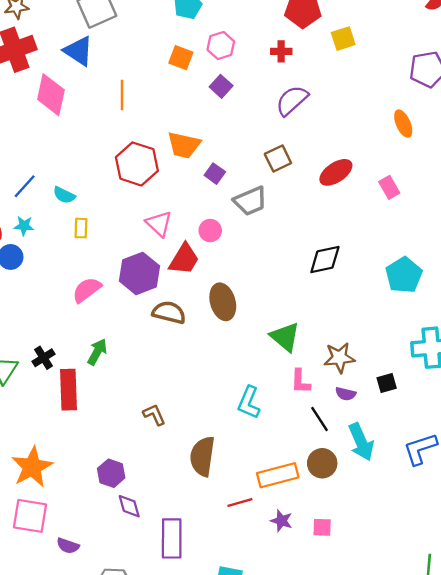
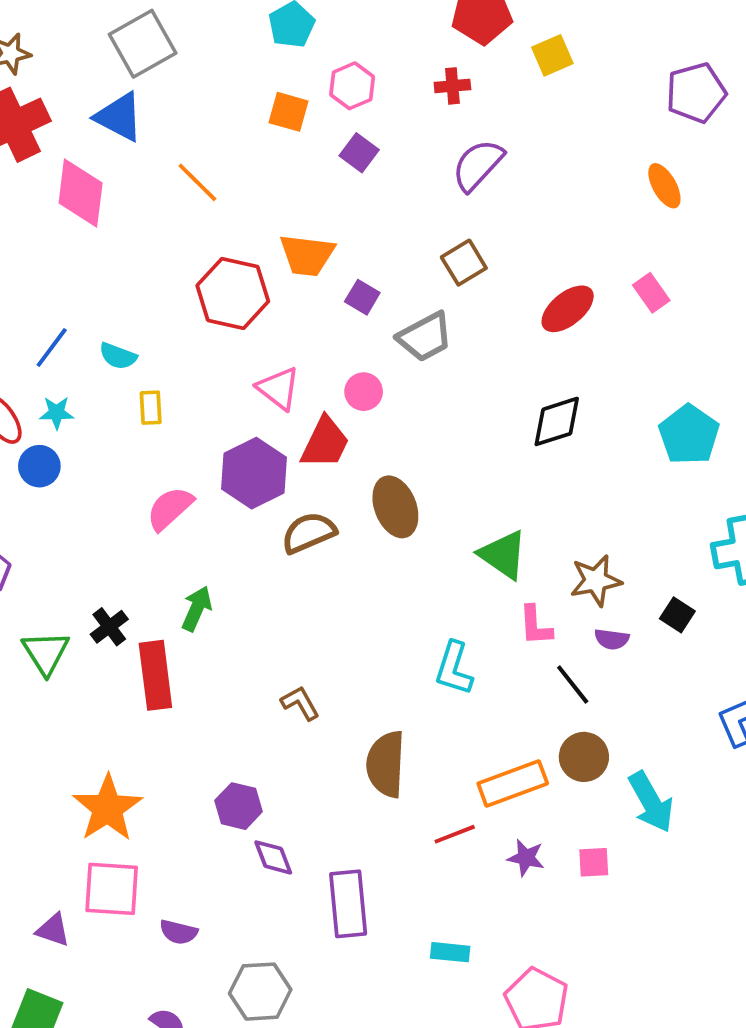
orange line: (122, 95) -> (197, 182), turned -40
red ellipse: (336, 172) -> (568, 309), moved
brown semicircle: (169, 312) -> (309, 533), turned -32
black square: (387, 383) -> (677, 615), turned -36
cyan arrow: (361, 442) -> (651, 802), moved

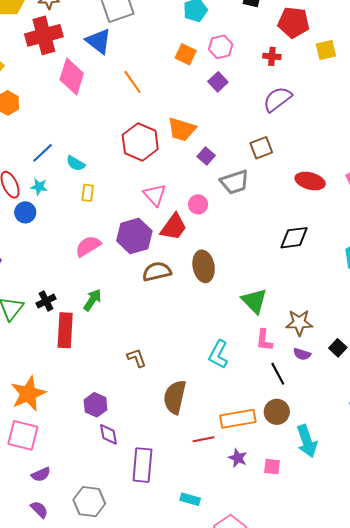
red ellipse: (568, 309) -> (310, 181), turned 44
purple semicircle: (179, 932) -> (41, 474), moved, turned -48

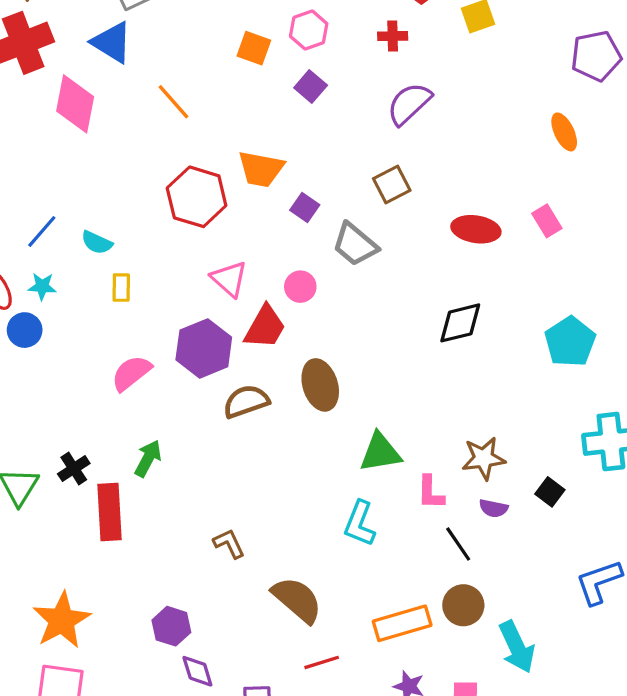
gray trapezoid: (235, 182) -> (355, 244), turned 64
green triangle: (254, 301) -> (380, 452), moved, turned -48
brown semicircle: (175, 397) -> (297, 600), turned 124
red line: (203, 439) -> (322, 662), moved

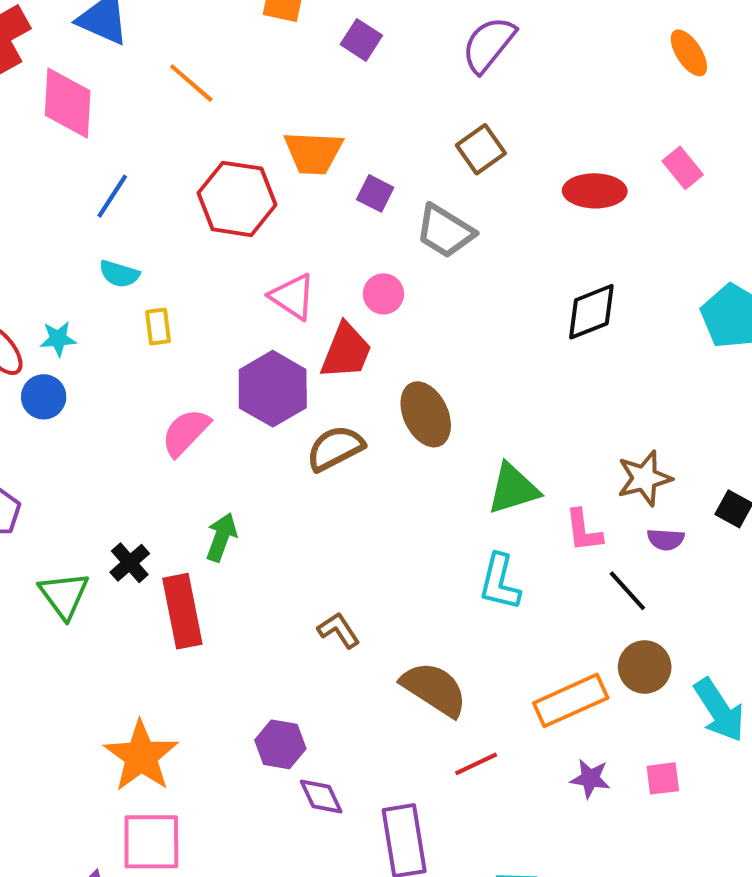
blue line: (42, 231) -> (112, 196), moved

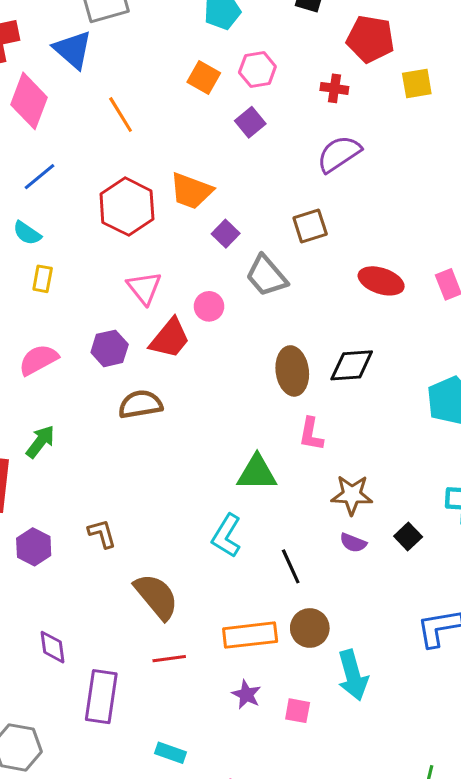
purple hexagon: (273, 389) -> (110, 348), size x0.7
brown ellipse: (426, 414) -> (292, 371), moved
pink L-shape: (584, 531) -> (311, 434), moved
black line: (627, 591) -> (291, 566), moved
purple hexagon: (280, 744) -> (34, 547), moved

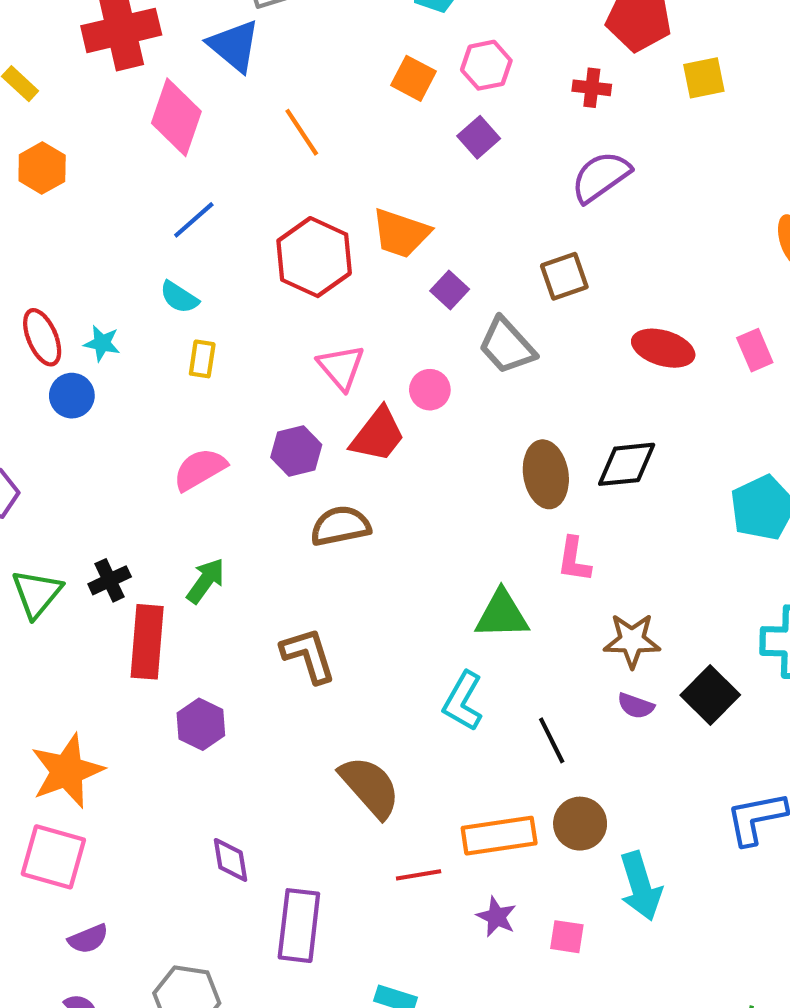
brown L-shape: (102, 534) -> (308, 655), moved, size x1.4
black square: (408, 536) -> (710, 695), size x1.5
red line: (169, 659) -> (419, 875), moved

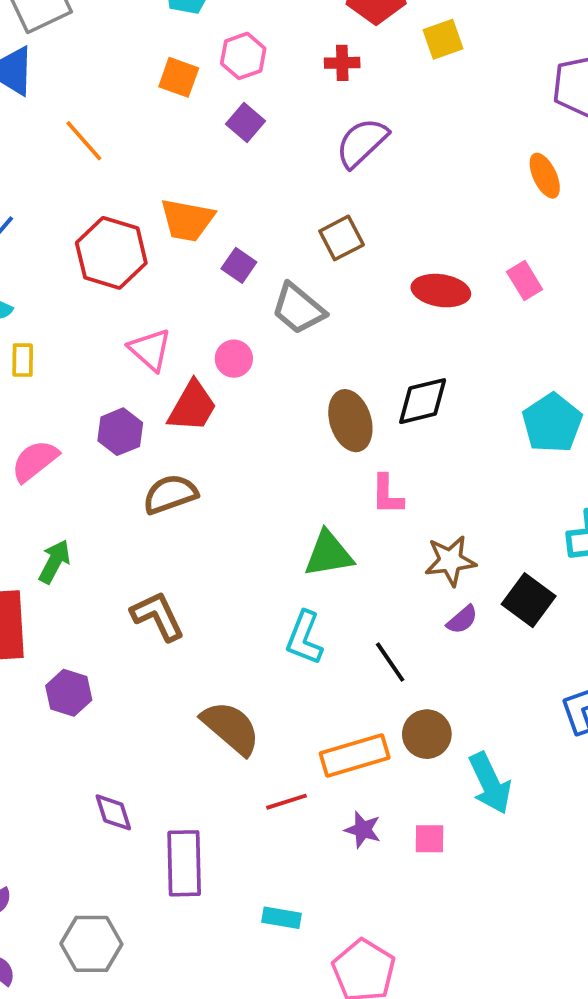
purple semicircle: (636, 706) -> (462, 620), turned -52

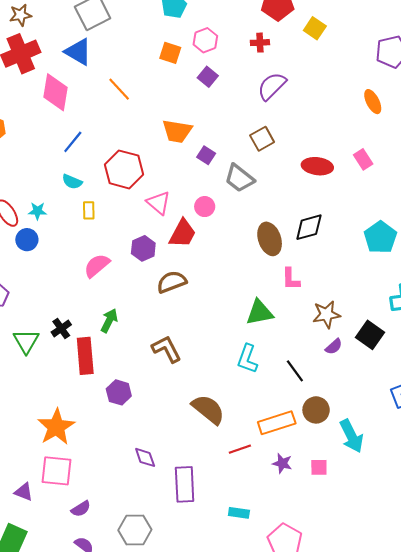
yellow square: (443, 39) -> (315, 28), turned -35
red hexagon: (111, 253) -> (124, 169), moved

